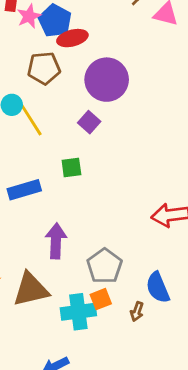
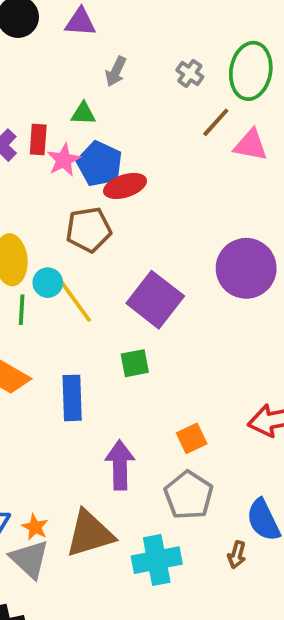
purple circle: (107, 80) -> (246, 268), moved
purple square: (89, 122) -> (155, 300), size x1.8
blue rectangle: (24, 190) -> (72, 398), turned -72
orange square: (101, 299) -> (192, 438), moved

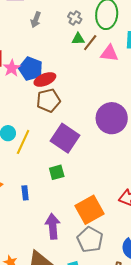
green triangle: (83, 113) -> (78, 39), moved
brown pentagon: (89, 230) -> (48, 100), moved
yellow line: (75, 301) -> (23, 142), turned 65
blue rectangle: (72, 398) -> (25, 193), size x0.6
orange square: (192, 438) -> (89, 210), size x1.8

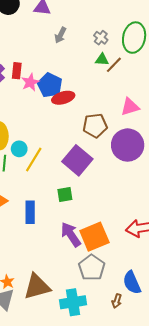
pink triangle: (109, 53) -> (130, 107), moved, turned -30
brown pentagon: (48, 100) -> (95, 125), moved
blue rectangle: (25, 193) -> (30, 212), size x1.5
purple arrow: (53, 226) -> (71, 235), moved, turned -35

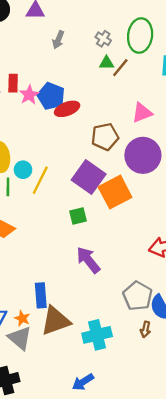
blue rectangle: (30, 212) -> (41, 295), moved
orange square: (94, 237) -> (115, 192), moved
gray pentagon: (92, 268) -> (138, 296), moved

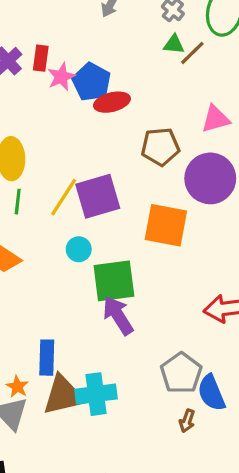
cyan circle: (23, 170) -> (79, 249), moved
purple square: (89, 177) -> (98, 196), moved, turned 32
orange square: (115, 192) -> (166, 225), turned 32
green square: (78, 216) -> (114, 281), moved, size x1.8
cyan cross: (97, 335) -> (96, 394), moved

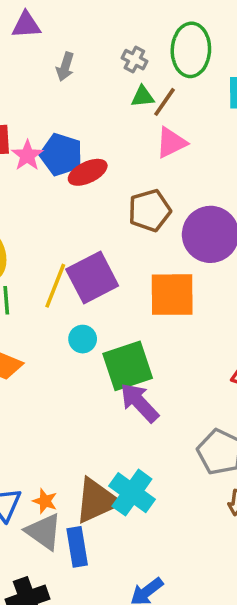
pink triangle: (215, 119) -> (171, 143), moved
blue rectangle: (47, 358) -> (77, 547), moved
cyan cross: (96, 394) -> (132, 493), turned -36

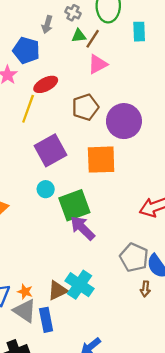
gray arrow: (65, 67) -> (47, 25), moved
blue pentagon: (61, 155) -> (26, 50), moved
yellow line: (55, 286) -> (28, 109), moved
brown triangle: (97, 501) -> (58, 290), size x0.7

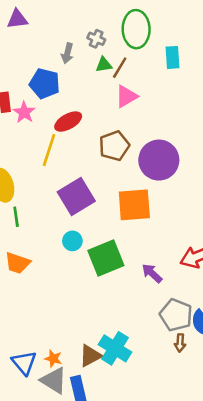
purple arrow: (82, 228) -> (152, 273), moved, size x0.7
brown arrow: (145, 289) -> (180, 343), moved

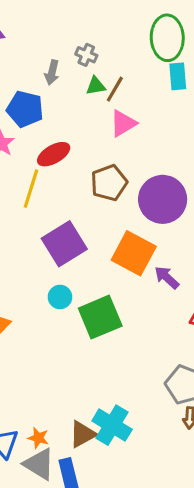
green ellipse: (136, 29) -> (167, 38), moved
orange square: (134, 205) -> (134, 253), turned 33
purple arrow: (152, 273) -> (167, 278), moved

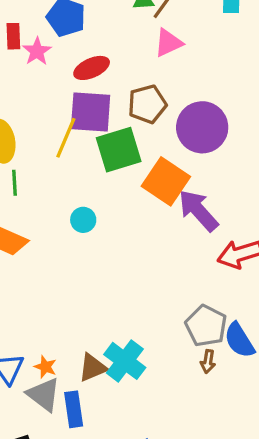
yellow line: (31, 189) -> (66, 138), moved
purple square: (64, 244) -> (91, 112), moved, turned 30
purple arrow: (167, 278) -> (198, 211), size x1.6
green square: (100, 317) -> (119, 150), moved

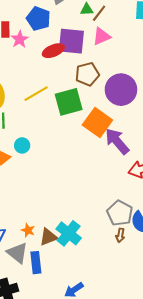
purple square: (91, 112) -> (71, 41), moved
yellow line: (66, 138) -> (36, 94), turned 35
cyan circle: (83, 220) -> (22, 145), moved
orange star: (45, 367) -> (28, 230), moved

